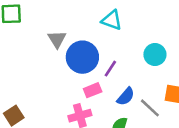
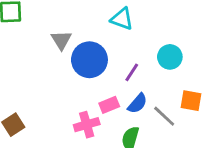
purple line: (110, 69) -> (132, 72), moved
pink rectangle: (93, 90) -> (109, 105), moved

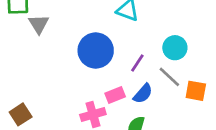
gray triangle: (61, 40) -> (39, 24), moved
gray line: (164, 116) -> (169, 77), moved

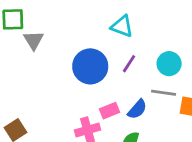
purple line: (137, 63) -> (129, 64), moved
gray line: (169, 77) -> (164, 93), turned -35

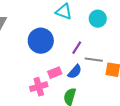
purple line: (129, 64) -> (77, 48), moved
cyan circle: (169, 64) -> (98, 19), moved

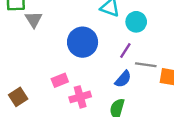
cyan circle: (98, 19) -> (136, 22), moved
pink rectangle: (55, 73) -> (60, 80), moved

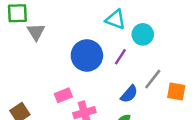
purple line: (125, 50) -> (120, 57), moved
gray line: (146, 65) -> (153, 79), turned -60

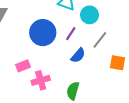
gray line: (153, 79) -> (100, 40), moved
blue semicircle: (129, 94) -> (78, 55), moved

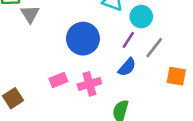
purple line: (71, 34) -> (128, 40), moved
pink cross: (41, 80) -> (89, 84), moved

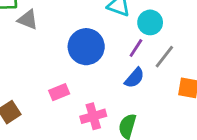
gray triangle: (30, 14) -> (28, 20), turned -36
pink cross: (89, 84) -> (93, 116), moved

